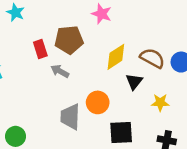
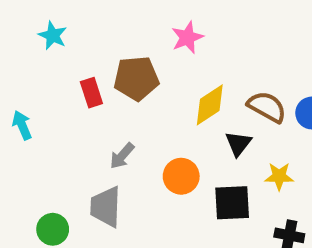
pink star: (102, 14) -> (187, 38), turned 30
gray arrow: (60, 71) -> (122, 156), moved, turned -78
gray trapezoid: (70, 117) -> (106, 207), moved
black square: (121, 132) -> (232, 203), moved

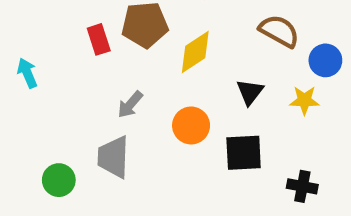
yellow diamond: (210, 105) -> (195, 52), moved
brown semicircle: (267, 107) -> (279, 31), moved
yellow star: (279, 176) -> (304, 100), moved

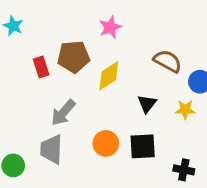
gray arrow: (130, 104) -> (63, 113), size x1.4
orange circle: (191, 125) -> (106, 143), moved

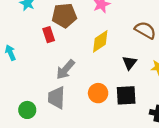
brown pentagon: (74, 57) -> (64, 16), moved

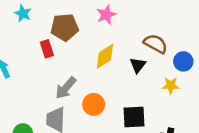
black triangle: (130, 63) -> (138, 65), moved
orange circle: (98, 93) -> (94, 104), moved

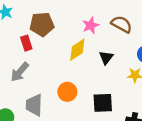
pink star: (106, 15) -> (91, 25), moved
brown semicircle: (156, 44) -> (122, 24), moved
gray arrow: (66, 88) -> (20, 72), moved

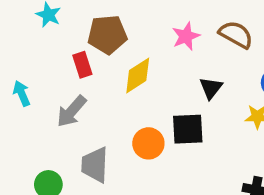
yellow diamond: (77, 50) -> (138, 76), moved
black square: (103, 103) -> (188, 129), moved

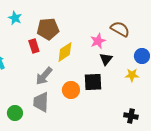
pink star: (186, 36) -> (98, 41), moved
gray arrow: (72, 111) -> (44, 76), moved

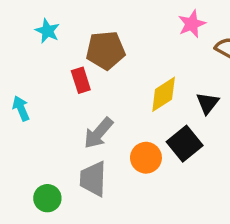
pink star: (98, 41) -> (192, 24), moved
yellow diamond: (65, 52) -> (164, 94), moved
black square: (93, 82) -> (185, 144), turned -36

